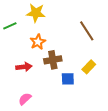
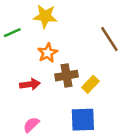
yellow rectangle: (89, 67) -> (90, 84), moved
blue square: (68, 79) -> (83, 120), moved, size x1.5

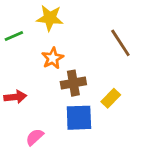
red arrow: (30, 84) -> (15, 97), moved
yellow rectangle: (90, 84) -> (111, 98), moved
blue square: (83, 120) -> (79, 118), moved

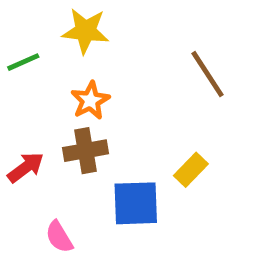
brown cross: (73, 83) -> (85, 151), moved
red arrow: (15, 97) -> (26, 167), turned -30
pink semicircle: (35, 137) -> (59, 237), turned -78

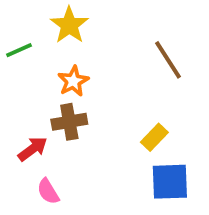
yellow star: (85, 31) -> (69, 25), turned 30
red arrow: (26, 167) -> (33, 149), moved
blue square: (136, 203) -> (170, 182), moved

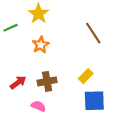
brown cross: (69, 122) -> (47, 81), moved
pink semicircle: (48, 191) -> (38, 106), moved, turned 144

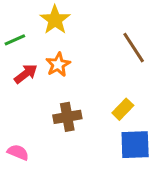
red arrow: (18, 82) -> (26, 74), moved
pink semicircle: (38, 106) -> (18, 152), moved

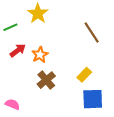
orange star: (58, 65) -> (40, 55), moved
brown cross: (67, 117) -> (46, 80), turned -30

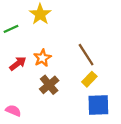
brown line: (92, 33) -> (86, 55), moved
red arrow: (18, 50) -> (18, 64), moved

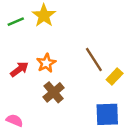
green line: (11, 29) -> (16, 22), moved
yellow rectangle: (89, 79) -> (115, 76), moved

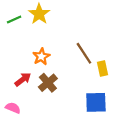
red arrow: (19, 69) -> (23, 79), moved
yellow rectangle: (115, 76) -> (102, 69), turned -56

